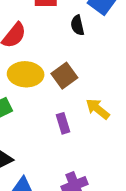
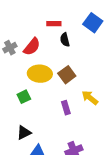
black semicircle: (77, 25) -> (65, 40), moved

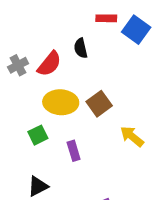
red rectangle: (54, 24) -> (106, 18), moved
black semicircle: (65, 40) -> (81, 48), moved
purple rectangle: (66, 108) -> (74, 151), moved

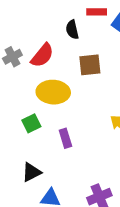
black semicircle: (81, 48) -> (72, 30), moved
brown square: (99, 104) -> (90, 65), moved, turned 30

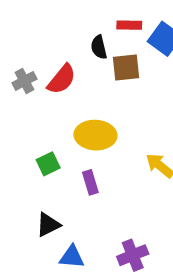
brown square: (90, 65) -> (126, 67), moved
yellow ellipse: (53, 92) -> (95, 135), moved

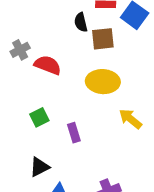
red semicircle: (62, 79) -> (48, 65), moved, turned -108
yellow ellipse: (95, 135) -> (103, 82), moved

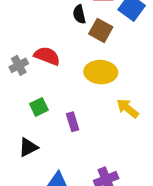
brown square: (103, 39) -> (101, 30), turned 35
gray cross: (20, 50) -> (19, 65), moved
black triangle: (39, 167) -> (28, 147), moved

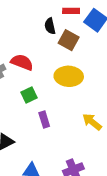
green square: (39, 107) -> (29, 95), moved
yellow arrow: (128, 108) -> (92, 122), moved

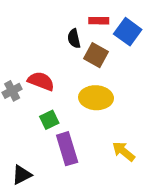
purple rectangle: (44, 119) -> (67, 149), size x1.6

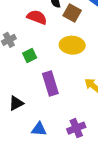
red semicircle: (41, 81) -> (37, 17), moved
green square: (49, 120) -> (30, 56), moved

